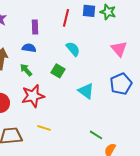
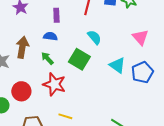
green square: (58, 71) -> (79, 59), size x1.5
cyan triangle: (86, 91) -> (117, 65), moved
red star: (33, 96) -> (54, 84), turned 30

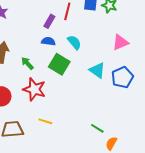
purple rectangle: (56, 15) -> (49, 21), moved, turned 32
blue semicircle: (50, 36) -> (48, 41), moved
pink triangle: (140, 37) -> (120, 42), turned 48

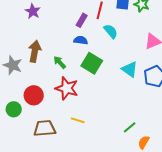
cyan semicircle: (74, 42) -> (111, 31), moved
green line: (97, 128) -> (130, 127), turned -72

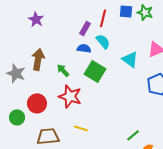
cyan semicircle: (111, 31) -> (103, 41), moved
cyan triangle: (130, 69) -> (130, 59), moved

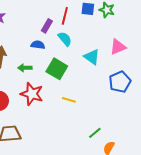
blue semicircle: (84, 48) -> (38, 45), moved
green arrow: (63, 70) -> (25, 68), turned -48
yellow line: (81, 128) -> (69, 100), moved

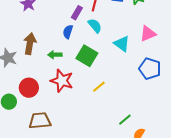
blue semicircle: (38, 45) -> (68, 32), turned -80
blue pentagon: (120, 82) -> (150, 69), turned -30
yellow line: (69, 100) -> (99, 87), turned -56

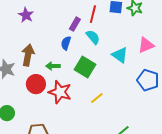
red circle: (29, 88) -> (36, 84), moved

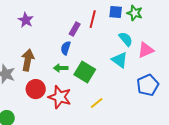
cyan semicircle: (93, 37) -> (126, 39), moved
green arrow: (53, 66) -> (61, 68), moved
blue pentagon: (148, 80) -> (148, 85), turned 30

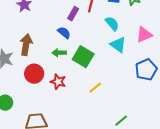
cyan semicircle: (126, 39) -> (112, 24), moved
blue semicircle: (66, 48) -> (64, 33), turned 112
red star: (60, 97) -> (58, 82), size x0.7

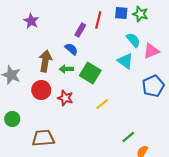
cyan semicircle: (112, 24) -> (133, 40), moved
brown arrow: (26, 45) -> (45, 61), moved

